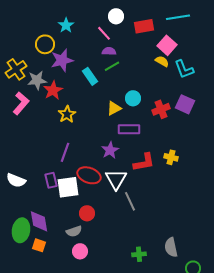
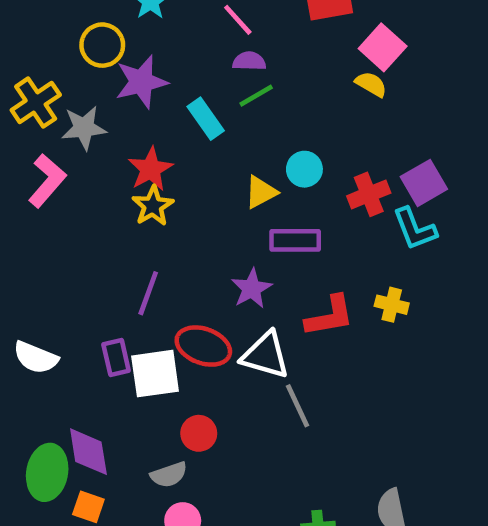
cyan L-shape: (184, 69) -> (415, 229), moved
red star: (53, 90) -> (151, 169), moved
purple square: (185, 104) -> (424, 183), turned 36
white triangle: (116, 179) -> (265, 355), turned -45

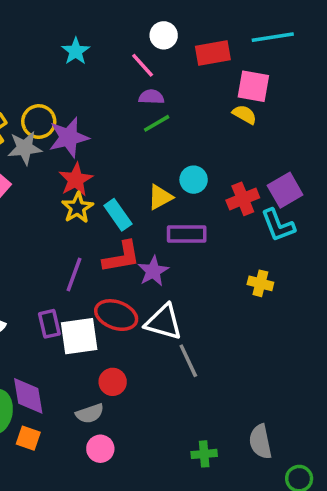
yellow circle: (102, 45) -> (39, 122), moved
pink square: (383, 47) -> (253, 86), turned -32
purple star: (141, 82) -> (69, 137), moved
cyan rectangle: (206, 119) -> (118, 215), moved
red L-shape: (330, 316) -> (121, 257), moved

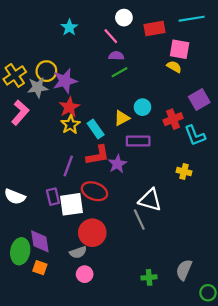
purple square: (285, 190) -> (199, 99), moved
white triangle: (164, 322) -> (150, 200), moved
red circle: (113, 382) -> (92, 233), size x1.6
gray semicircle: (260, 442) -> (184, 270), turned 35

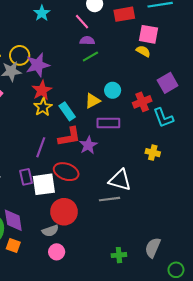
gray line: (139, 220) -> (109, 199), turned -72

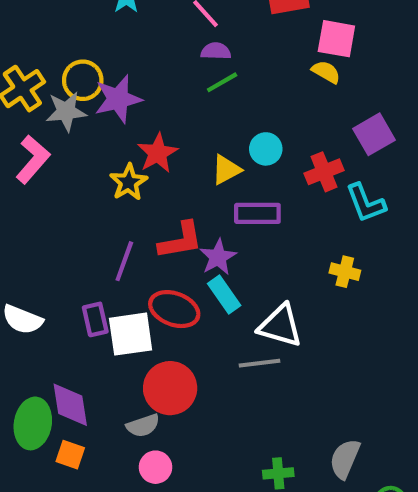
red star: (42, 90) -> (158, 153), moved
cyan rectangle: (67, 111) -> (224, 295), moved

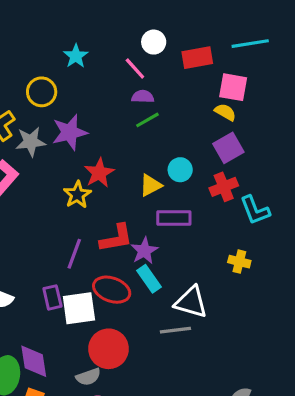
yellow circle: (83, 80) -> (42, 92), moved
purple square: (374, 134) -> (228, 148), moved

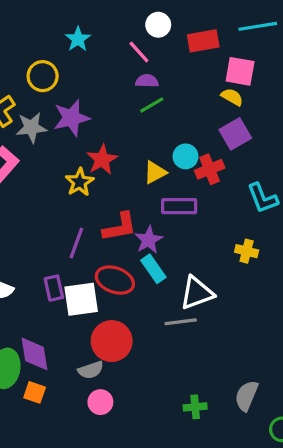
red cross: (224, 187) -> (210, 169), moved
white triangle: (191, 302) -> (197, 293), turned -36

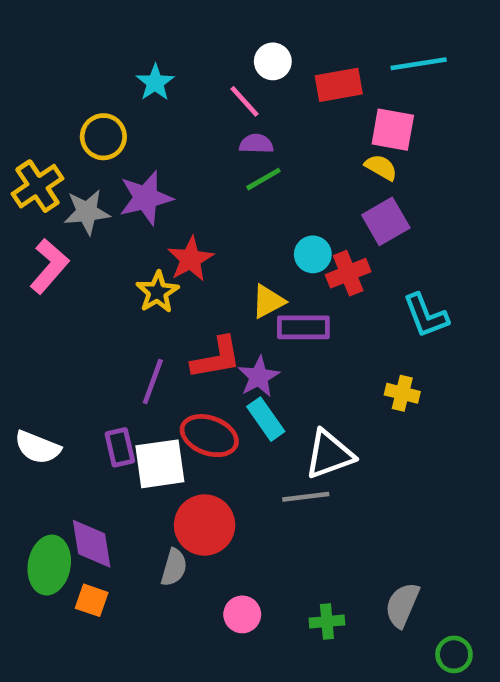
yellow triangle: (155, 172) -> (268, 301), moved
gray semicircle: (91, 370) -> (174, 567), turned -55
pink circle: (100, 402) -> (242, 614), moved

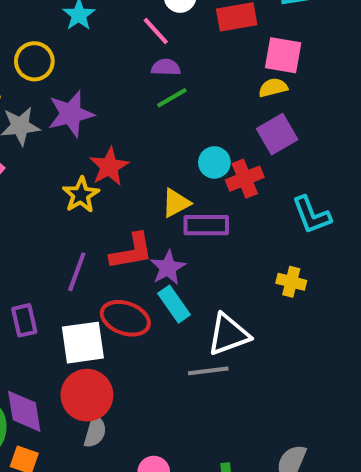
yellow semicircle: (381, 167) -> (273, 88), turned -44
purple rectangle: (120, 447) -> (24, 320), moved
red circle: (205, 525) -> (87, 395), moved

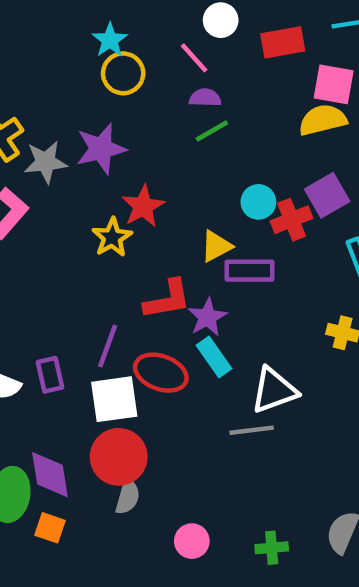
yellow circle: (34, 61) -> (123, 73), moved
yellow semicircle: (273, 88) -> (323, 120), size x1.5
purple square: (277, 134) -> (327, 195), moved
purple line: (77, 272) -> (108, 346), moved

